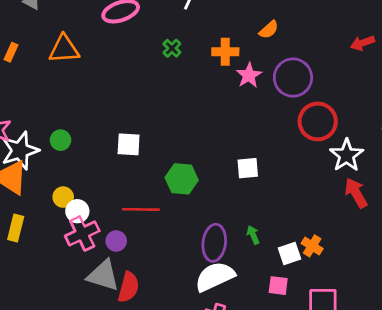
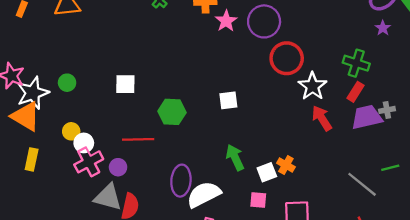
green arrow: (253, 235) -> (235, 157), size x1.6
purple ellipse: (214, 243) -> (181, 181), moved

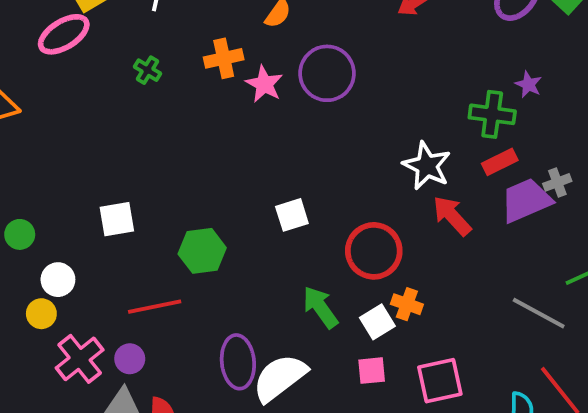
purple star: (383, 28) -> (528, 84), moved
red circle: (287, 58) -> (374, 251), moved
red rectangle: (356, 92) -> (500, 162), turned 42
white circle: (84, 143) -> (58, 280), moved

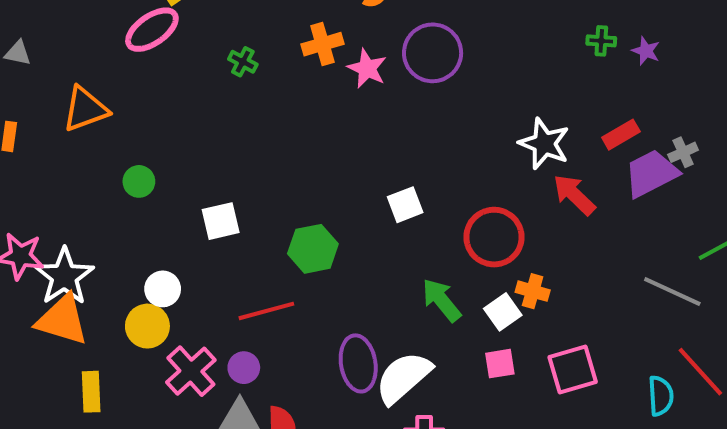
green cross: (492, 114) -> (601, 41), moved, size x0.6
green circle: (20, 234) -> (139, 181), moved
yellow circle: (41, 314) -> (147, 326), size x1.4

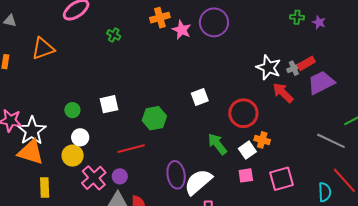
green cross: (243, 62) -> (114, 35), moved
gray cross: (683, 152) -> (294, 68), moved
green circle: (139, 181) -> (72, 110), moved

